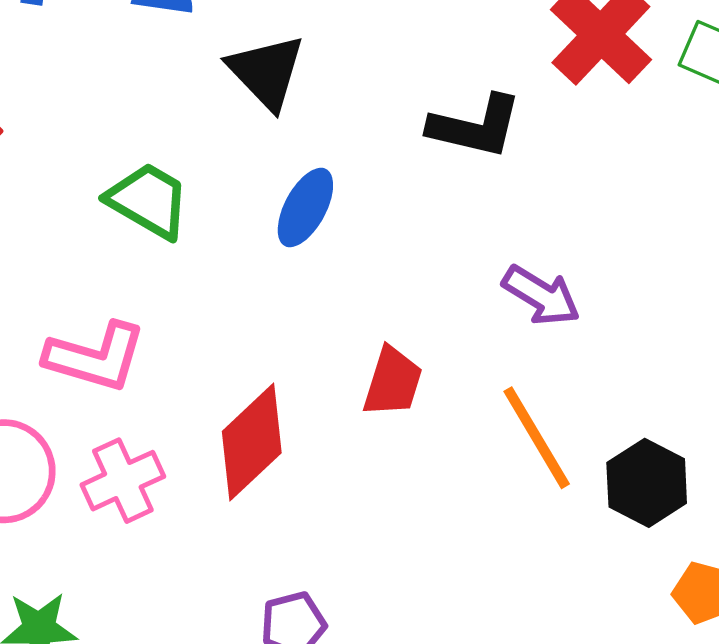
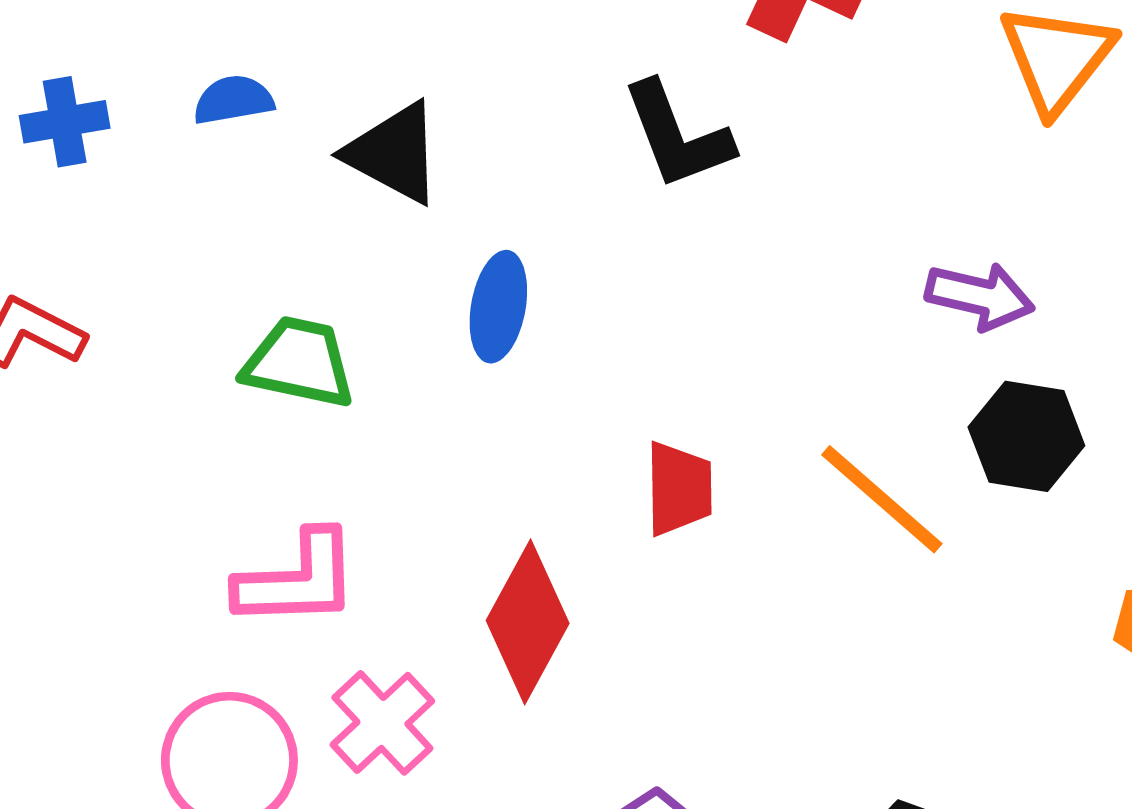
black L-shape: (475, 126) -> (677, 135), turned 74
purple arrow: (541, 295) -> (980, 296), moved
black hexagon: (647, 483) -> (1026, 436), moved

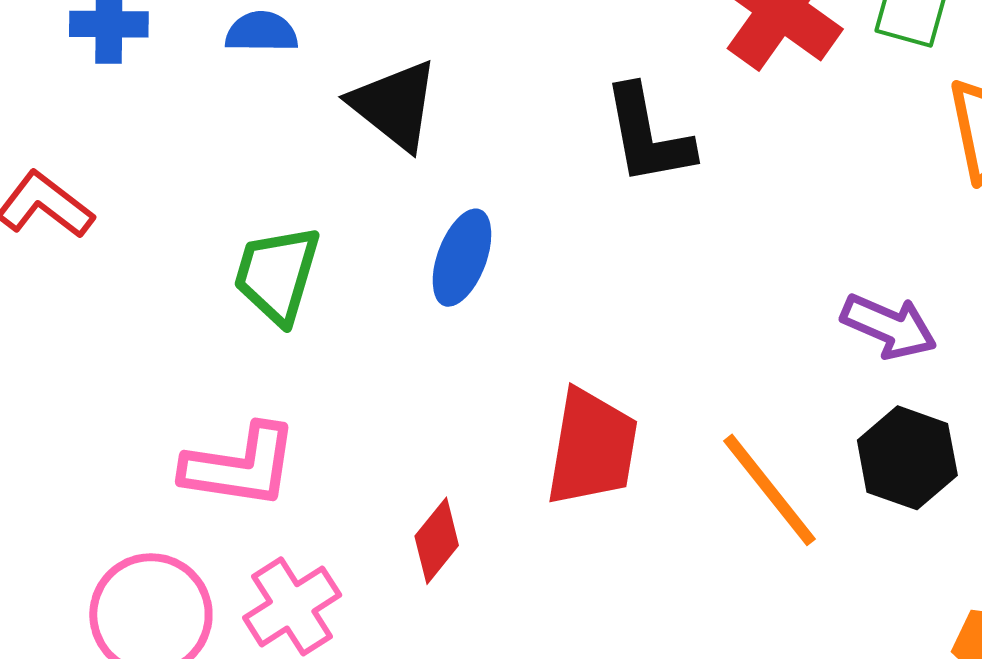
green trapezoid: (299, 362) -> (277, 275), turned -96
red trapezoid: (679, 489) -> (592, 448), size x1.4
red diamond: (528, 622) -> (437, 541), size x0.6

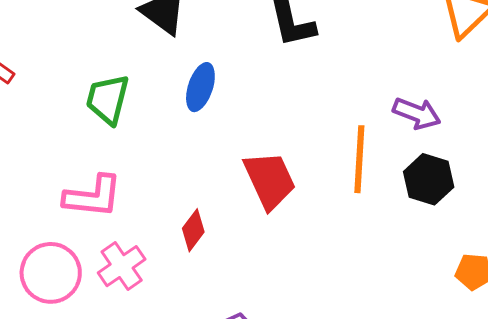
red trapezoid: (592, 448) -> (270, 180), turned -32
orange line: (769, 490) -> (359, 159), moved, turned 44

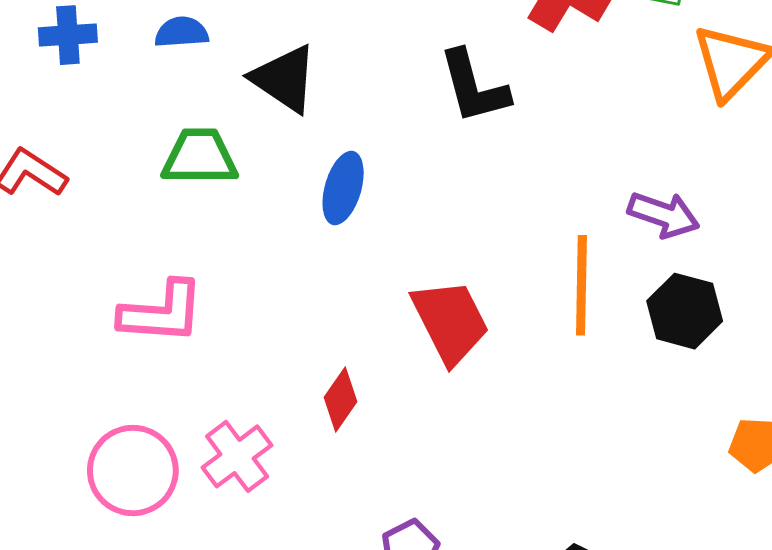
green trapezoid: (108, 99) -> (200, 157), moved, turned 78
pink L-shape: (93, 196) -> (162, 312), moved

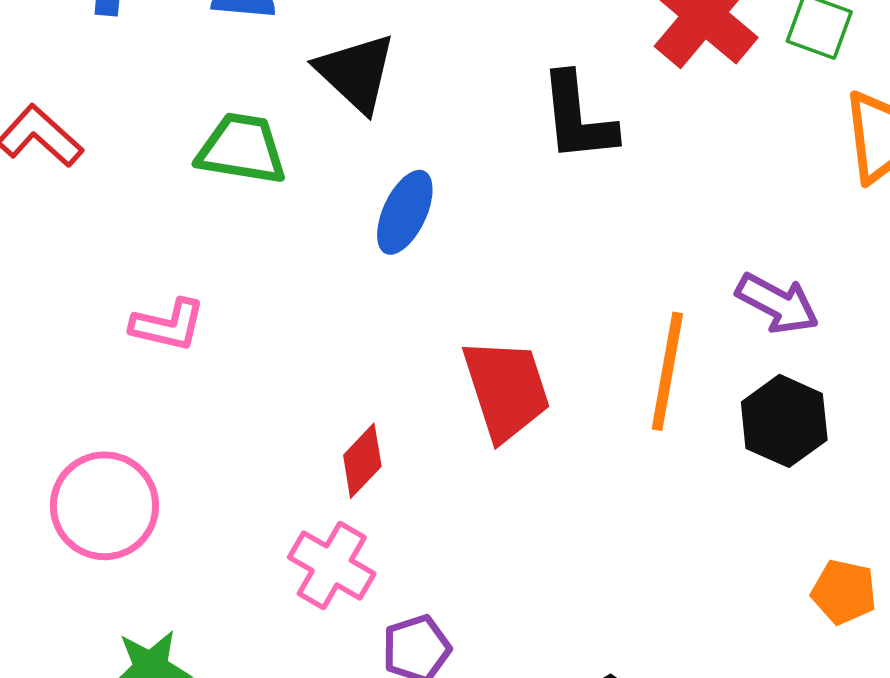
pink L-shape: (162, 312) -> (168, 325), size x0.7
pink cross: (237, 456) -> (332, 565), moved, turned -32

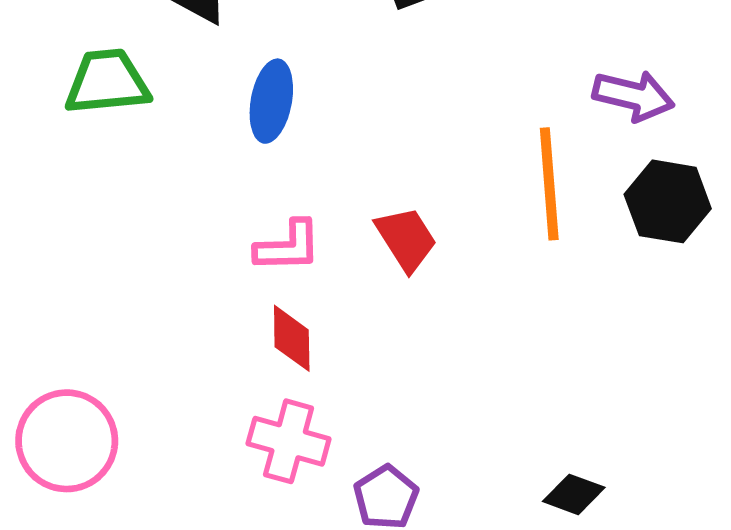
pink L-shape: (168, 325) -> (288, 246), moved
red trapezoid: (506, 389) -> (406, 239), size x0.7
red diamond: (362, 461) -> (292, 338), turned -30

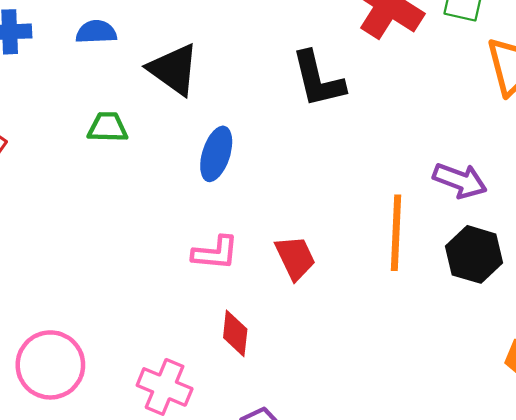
green trapezoid: (107, 82) -> (108, 127), size x0.7
red diamond: (292, 338) -> (235, 333), moved
pink cross: (289, 441) -> (165, 387), moved

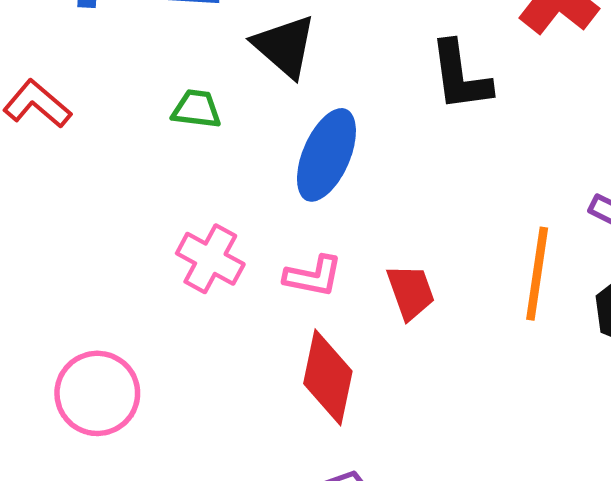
blue ellipse: (216, 154) -> (326, 155), size x1.4
red diamond: (235, 333) -> (328, 377), size x1.6
pink cross: (165, 387) -> (210, 259), moved

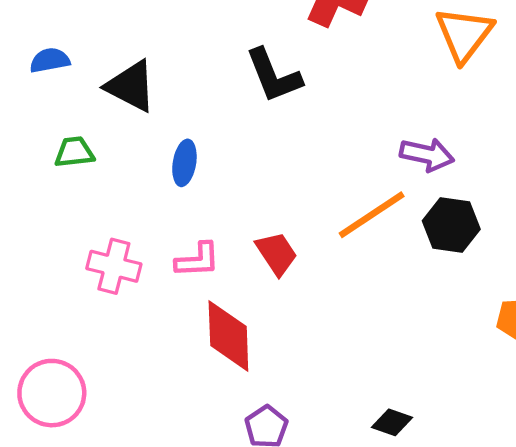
blue ellipse: (326, 155) -> (184, 163), size x0.6
orange line: (537, 274) -> (372, 215), turned 62

